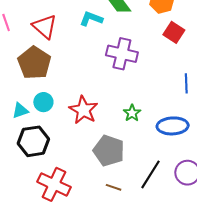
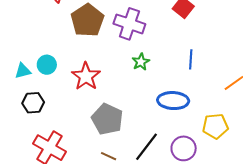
brown pentagon: (34, 63) -> (87, 20), moved
green star: (132, 113) -> (141, 62), moved
black hexagon: (33, 141) -> (33, 103), size x0.7

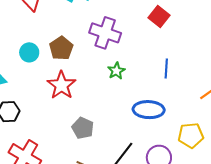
brown pentagon: (87, 20) -> (61, 48), moved, size x0.7
cyan circle: (47, 65) -> (29, 52), moved
gray pentagon: (107, 119) -> (83, 128), size x0.7

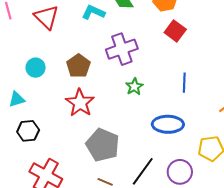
purple cross: (105, 33) -> (122, 49), turned -36
cyan circle: (29, 52) -> (36, 68), moved
gray pentagon: (83, 128) -> (103, 145), size x1.5

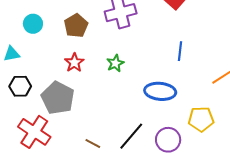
green star: (134, 87) -> (115, 63), moved
red star: (80, 103) -> (74, 63), size x0.7
gray pentagon: (103, 145) -> (58, 98), moved

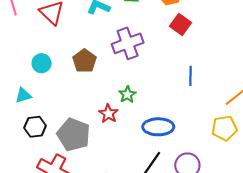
red star: (74, 63) -> (108, 114), moved
blue ellipse: (160, 91) -> (158, 127), moved
yellow pentagon: (201, 119) -> (224, 128), moved

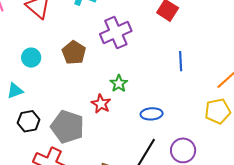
blue ellipse: (158, 127) -> (152, 114), size x0.7

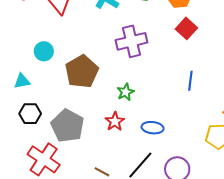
brown pentagon: (74, 53) -> (82, 71), moved, size x1.4
red star: (101, 104) -> (115, 121), moved

